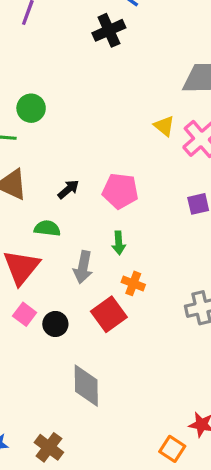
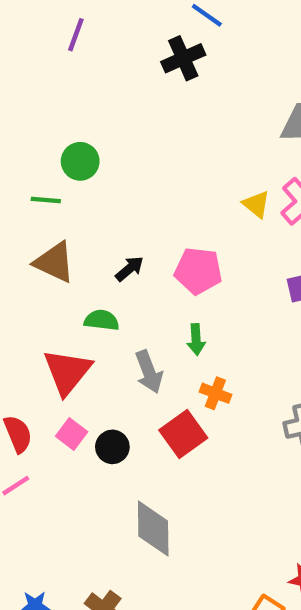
yellow triangle: (164, 126) -> (256, 204), moved
gray arrow: (83, 267) -> (149, 372), turned -32

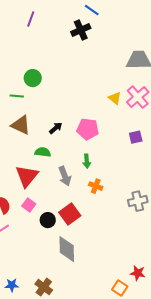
red square: (183, 434) -> (70, 214), moved
black circle: (112, 447) -> (48, 220), moved

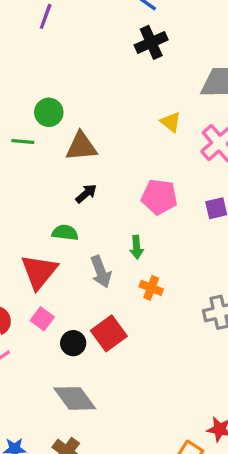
black cross: (81, 30) -> (151, 42), moved
yellow triangle: (115, 98) -> (171, 122), moved
brown triangle: (21, 125) -> (81, 146), moved, turned -30
pink pentagon: (88, 129) -> (159, 197), moved
gray diamond: (67, 249) -> (75, 398), moved, turned -36

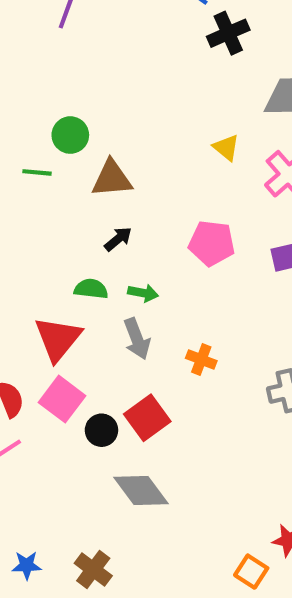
black cross: (151, 42) -> (228, 33), moved
green arrow: (137, 247) -> (143, 293), moved, turned -75
pink square: (42, 319) -> (62, 399), size x1.5
gray diamond: (75, 398) -> (141, 490), moved

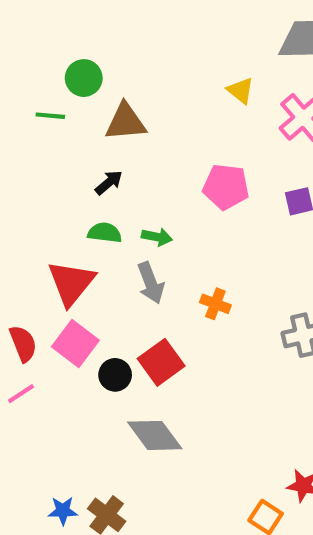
black arrow: (118, 239) -> (109, 183), moved
blue star: (27, 565) -> (63, 511), moved

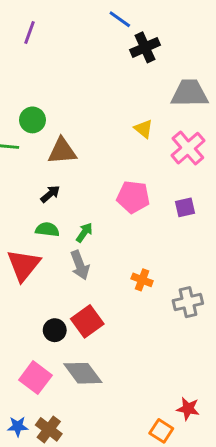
green arrow: (157, 237) -> (84, 232), turned -66
orange cross: (215, 304) -> (142, 280), moved
pink square: (75, 344) -> (35, 378), moved

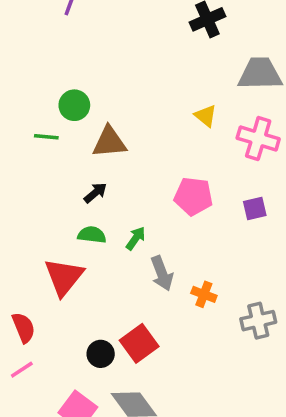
pink cross: (188, 148) -> (258, 138), turned -32
gray arrow: (80, 265) -> (162, 273), moved

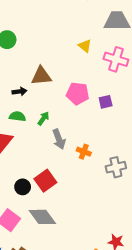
brown triangle: (109, 142) -> (41, 76), moved
black arrow: (95, 193) -> (19, 91), turned 32
purple square: (255, 209) -> (106, 102), moved

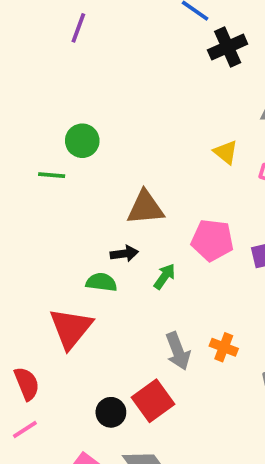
black arrow: (19, 91) -> (124, 254), moved
green arrow: (43, 118) -> (164, 277), moved
gray arrow: (59, 139) -> (178, 351), moved

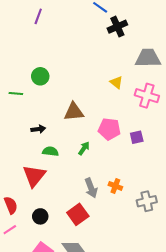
green line: (52, 175) -> (16, 94), moved
black arrow: (124, 254) -> (38, 129), moved
black circle: (111, 412) -> (40, 216), moved

